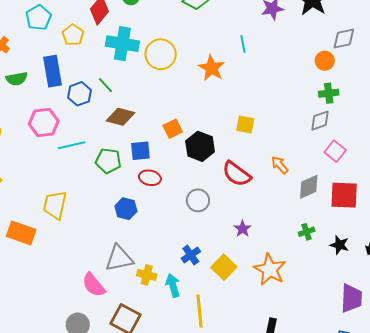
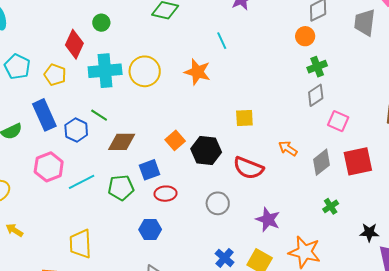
purple star: (243, 229) -> (268, 220), size x1.4
black star: (339, 245) -> (369, 232), moved

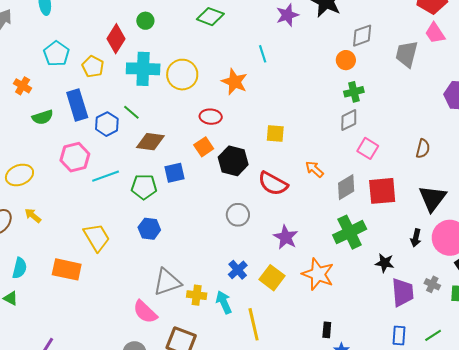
red ellipse: (165, 194) -> (211, 117), moved
green cross: (331, 206) -> (350, 232), size x2.0
blue hexagon: (150, 229) -> (149, 229), moved
yellow trapezoid: (80, 244) -> (97, 237), turned 144

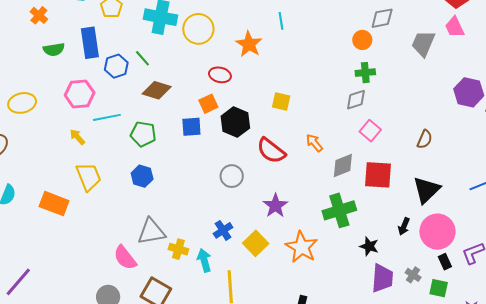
blue square: (174, 173) -> (191, 127), moved
yellow arrow: (33, 216) -> (77, 137), moved

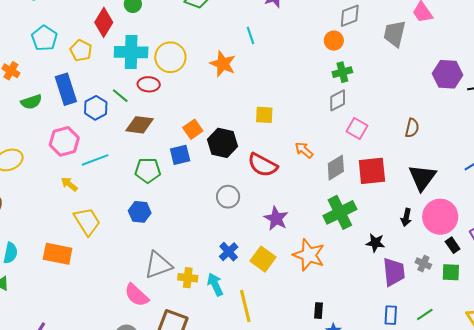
red ellipse: (220, 75) -> (149, 84), moved
green pentagon: (143, 134) -> (148, 170), moved

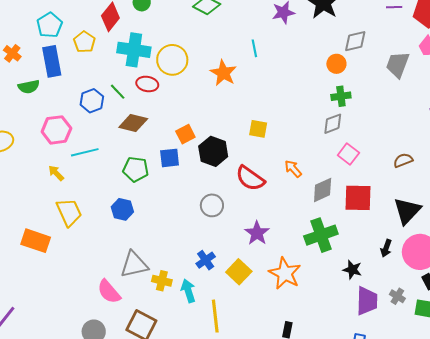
blue rectangle: (66, 89) -> (52, 61), moved
brown semicircle: (412, 128) -> (403, 160), turned -132

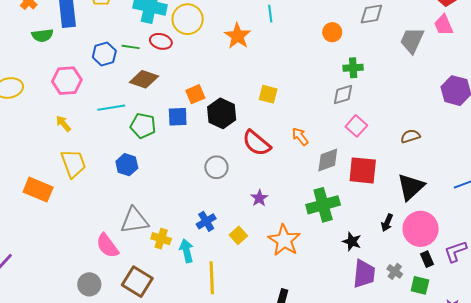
orange circle: (336, 64) -> (332, 32), moved
green line: (118, 92) -> (131, 47), turned -42
cyan line: (85, 152) -> (111, 108), moved
purple star: (257, 233) -> (259, 198), size x0.7
yellow square: (239, 272) -> (238, 235), size x0.7

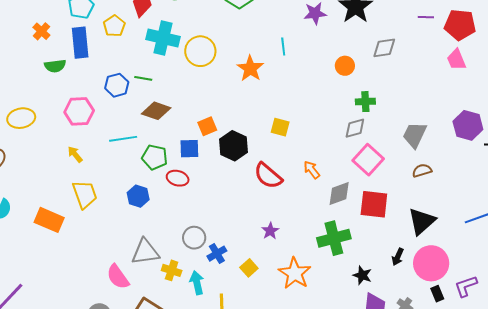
gray trapezoid: (412, 40) -> (415, 135), moved
red ellipse: (161, 41) -> (178, 178), moved
pink square: (356, 126) -> (368, 160), size x1.4
gray circle: (216, 167) -> (194, 238), moved

